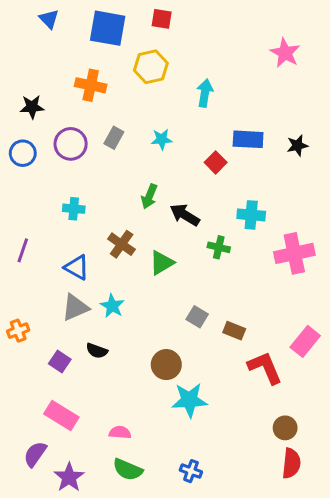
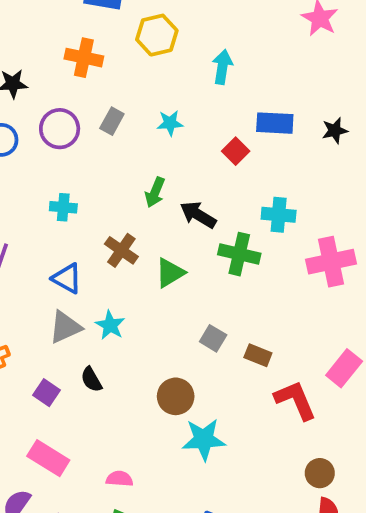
green cross: (219, 247) -> (239, 254), size x1.5
black semicircle: (97, 351) -> (91, 380), turned 40

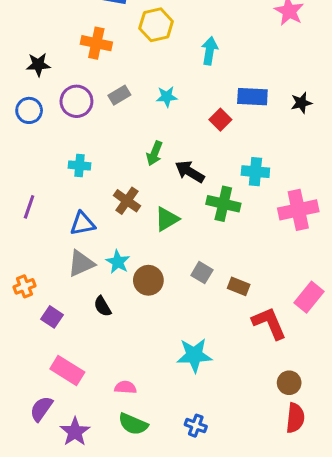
gray rectangle: (112, 121) -> (119, 95), turned 30
blue triangle: (67, 278) -> (83, 224), turned -40
purple square: (46, 393) -> (52, 317), moved
brown circle: (176, 396) -> (148, 280), moved

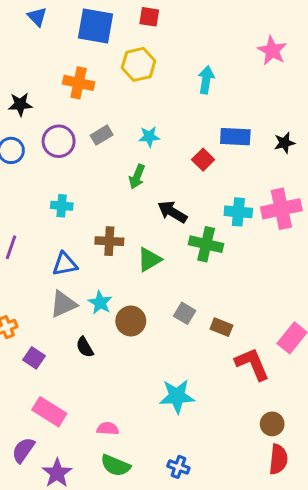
cyan arrow: (210, 51) -> (206, 80), moved
green arrow: (154, 153) -> (137, 177), moved
brown cross: (127, 201) -> (109, 241), turned -32
pink cross: (298, 210) -> (281, 209), moved

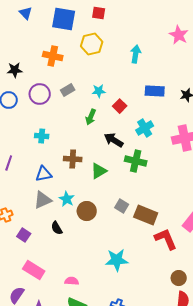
red square: (203, 160) -> (120, 106), moved
cyan cross: (238, 212) -> (145, 128), moved, turned -36
brown rectangle: (221, 327) -> (146, 215), size x1.6

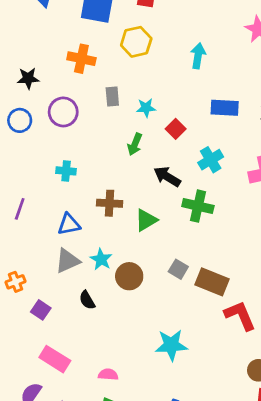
gray rectangle: (68, 90) -> (112, 97), moved, turned -64

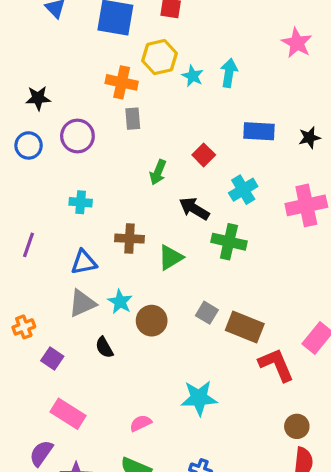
orange cross: (81, 59) -> (122, 82), moved
cyan star: (146, 108) -> (193, 76), moved, turned 30
pink semicircle: (108, 374) -> (141, 423), moved, turned -30

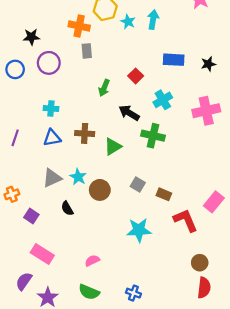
black star: (38, 98) -> (31, 37), moved
blue triangle: (84, 262) -> (52, 138), moved
brown rectangle: (245, 327) -> (164, 194), size x0.6
cyan star: (199, 398) -> (139, 230), moved

